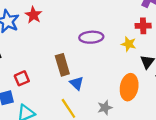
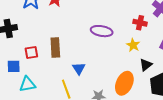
red cross: (143, 26) -> (140, 23), moved
brown rectangle: (62, 65) -> (55, 47), moved

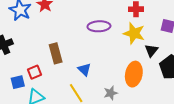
yellow star: (133, 45) -> (134, 33), size x1.5
red square: (31, 53) -> (35, 72), moved

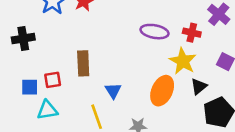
purple ellipse: (99, 26) -> (155, 32), moved
orange ellipse: (134, 74) -> (162, 91), moved

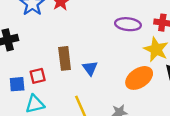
blue triangle: (113, 91) -> (90, 68), moved
orange ellipse: (162, 91) -> (139, 78), turned 36

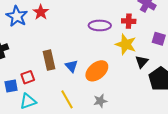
orange ellipse: (139, 78) -> (97, 71), moved

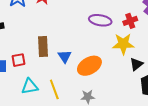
red cross: (129, 21) -> (130, 21), turned -32
yellow star: (126, 44) -> (123, 44), turned -30
cyan triangle: (28, 101) -> (30, 86), moved

